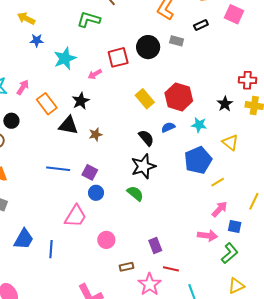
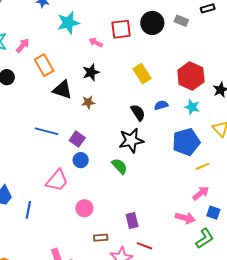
pink arrow: (95, 74) -> (96, 42), turned 48
red hexagon: (179, 97) -> (191, 76), moved
black star: (81, 101) -> (91, 72), moved

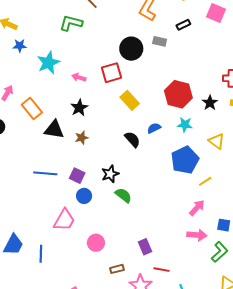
red square: (121, 29) -> (112, 73), moved
black star: (131, 140) -> (110, 174), moved, size x0.7
pink arrow: (201, 193) -> (197, 208), moved

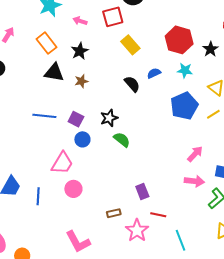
orange rectangle: (32, 109) -> (46, 43), moved
yellow line: (205, 181) -> (213, 114), moved
pink circle: (96, 243) -> (73, 189), moved

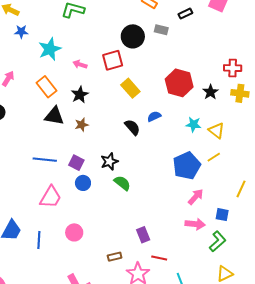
cyan star: (185, 70) -> (193, 124), moved
blue pentagon: (184, 106) -> (187, 166), moved
pink trapezoid: (62, 163) -> (51, 197), moved

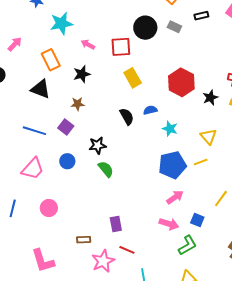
black triangle: (54, 116) -> (41, 89), moved
cyan star: (193, 124) -> (170, 129), moved
purple square: (76, 163) -> (66, 127), moved

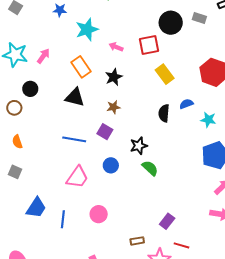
black semicircle: (127, 116) -> (164, 113), turned -138
purple rectangle: (116, 224) -> (167, 221), turned 56

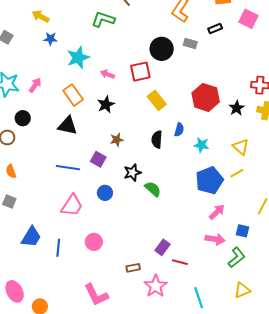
blue semicircle: (186, 104) -> (179, 130), turned 128
brown star: (113, 107) -> (117, 140), moved
green semicircle: (150, 168) -> (153, 189), moved
red line: (182, 245) -> (180, 262), moved

